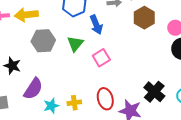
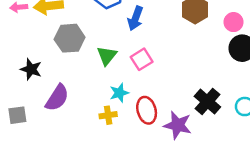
blue arrow: (96, 25) -> (135, 18), turned 42
green triangle: (75, 44) -> (107, 56), moved
cyan star: (51, 106) -> (119, 93), moved

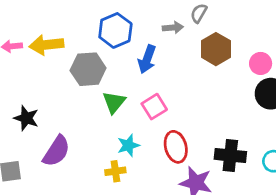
gray hexagon: (70, 38) -> (88, 69), moved
black cross: (207, 102) -> (230, 155), turned -35
red ellipse: (147, 110) -> (176, 147), moved

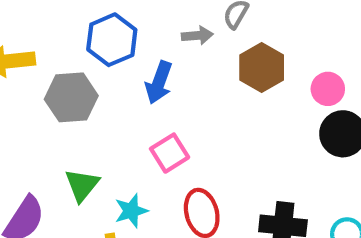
green triangle: (114, 102) -> (82, 185), moved

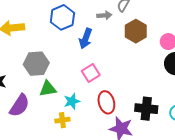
gray hexagon: (71, 97) -> (36, 64), moved
green triangle: (82, 185) -> (48, 89), turned 42

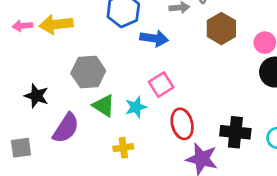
blue arrow: (85, 38) -> (154, 38), turned -102
green triangle: (48, 89) -> (104, 106), turned 42
cyan star: (72, 101) -> (136, 107), moved

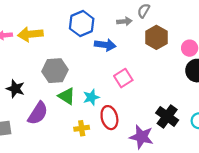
pink square: (161, 85) -> (123, 78), moved
red ellipse: (182, 124) -> (109, 118), moved
black cross: (235, 132) -> (167, 116), turned 30

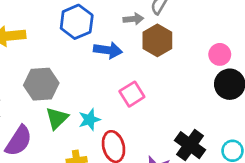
brown hexagon: (156, 37) -> (157, 40), moved
green triangle: (67, 96) -> (57, 118), turned 42

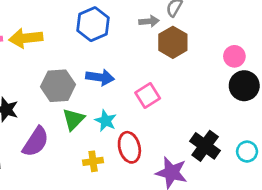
blue arrow: (108, 50) -> (100, 77), moved
cyan star: (89, 120) -> (106, 121), turned -30

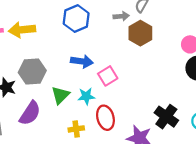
gray hexagon: (58, 86) -> (32, 71), moved
pink square: (148, 96) -> (108, 76), moved
cyan star: (106, 121) -> (86, 96), turned -30

